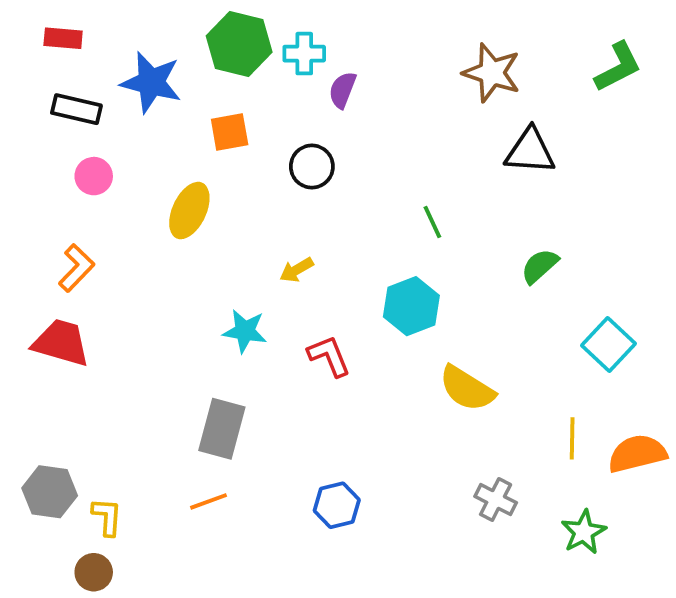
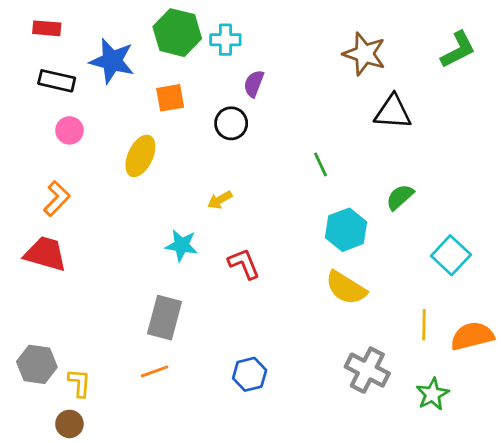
purple semicircle: (342, 90) -> (254, 84), moved
cyan hexagon: (411, 306) -> (346, 230), moved
gray cross: (496, 500) -> (367, 370), size x1.4

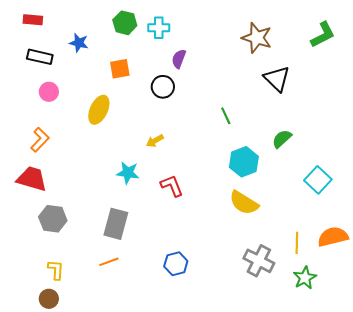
green hexagon: (177, 33) -> (125, 23), size x0.7
blue star: (112, 61) -> (79, 43), size x0.6
black triangle: (393, 112) -> (277, 79), turned 40
yellow line: (424, 325) -> (297, 243), moved
gray hexagon: (37, 364) -> (53, 219), moved

